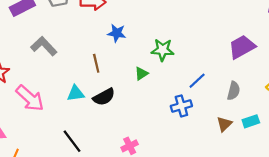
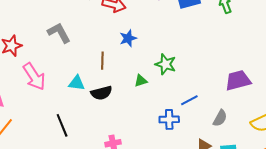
blue star: (117, 33) -> (128, 38), turned 30

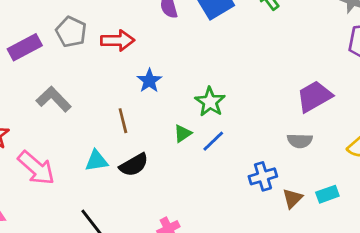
green star: (166, 64) -> (210, 102), turned 30
blue line: (189, 100) -> (213, 141), moved
gray semicircle: (220, 118) -> (300, 141), moved, turned 78
blue cross: (169, 119) -> (263, 176), moved

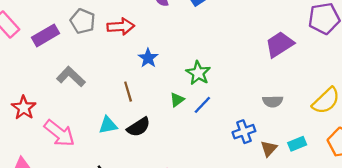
purple trapezoid: (314, 96) -> (279, 44), moved

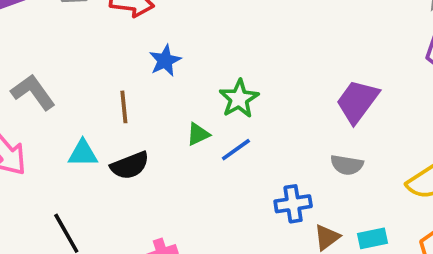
purple trapezoid: (279, 44) -> (357, 101), moved, turned -32
gray L-shape: (71, 77) -> (33, 92), moved

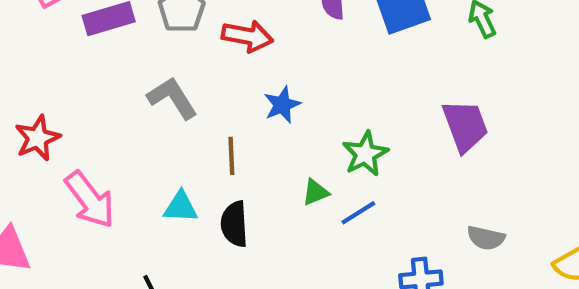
gray L-shape: (33, 92) -> (172, 98), moved
purple trapezoid: (357, 101) -> (465, 126), moved, turned 120
black semicircle: (130, 165) -> (234, 224), turned 105

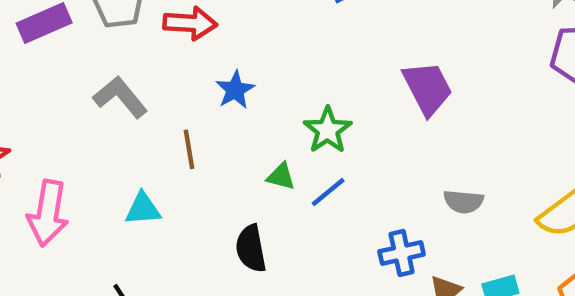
green triangle: (315, 192) -> (281, 176), turned 44
pink arrow: (90, 200) -> (48, 213), turned 54
black semicircle: (234, 224) -> (251, 249), moved

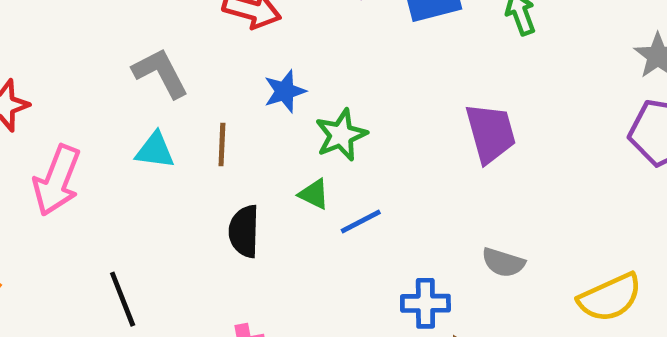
green star: (328, 130) -> (341, 135), moved
cyan triangle: (143, 209) -> (155, 150), moved
black semicircle: (251, 249) -> (244, 231), moved

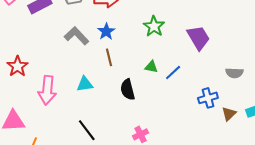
blue star: (285, 91) -> (106, 32), moved
purple trapezoid: (491, 133) -> (198, 38), moved
green star: (341, 135) -> (154, 26), moved
cyan triangle: (155, 150) -> (85, 84), moved

